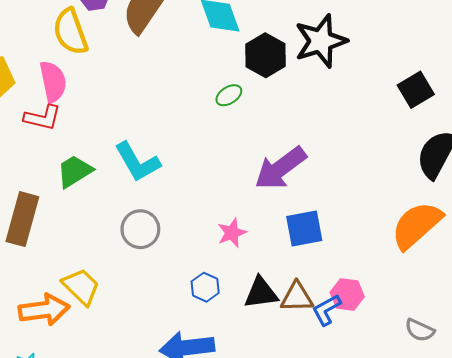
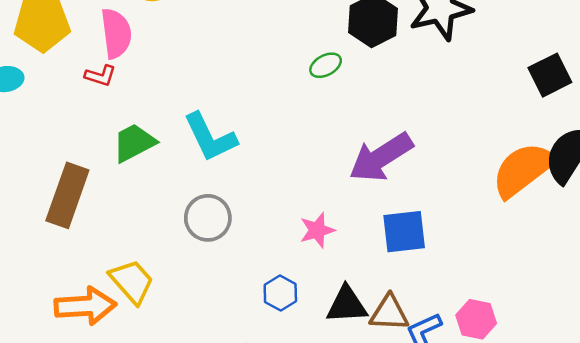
red L-shape: (43, 118) -> (100, 76), size x0.7
orange semicircle: (417, 225) -> (523, 170), moved
pink hexagon: (347, 294) -> (476, 319), moved

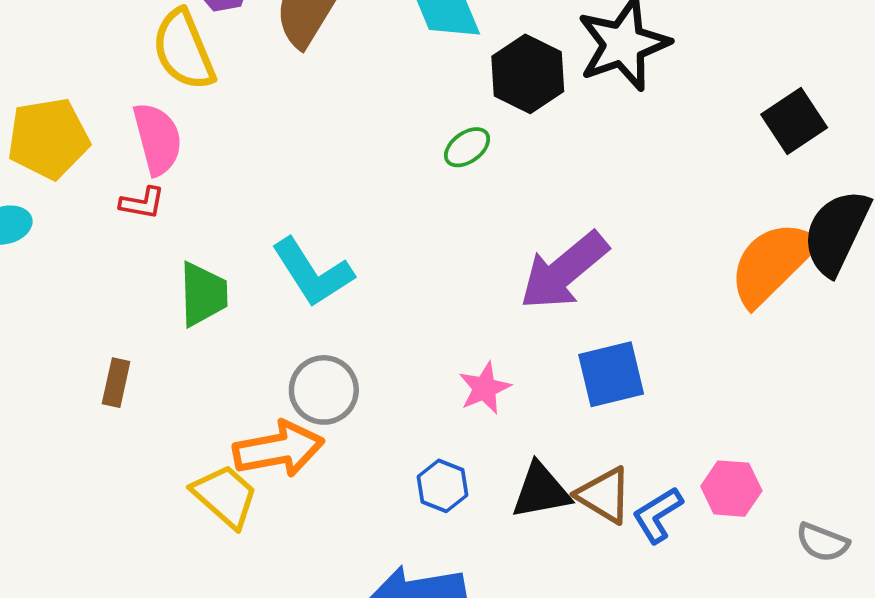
green trapezoid: (134, 143) -> (203, 294), turned 123
brown rectangle: (67, 195) -> (116, 383), size x0.5
orange arrow: (85, 306) -> (279, 449), moved
brown triangle: (389, 313) -> (604, 495), turned 36

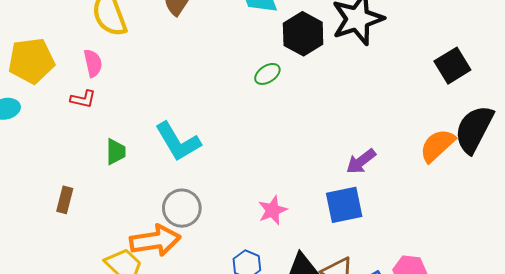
pink semicircle: (157, 139) -> (93, 63), size x0.7
orange semicircle: (772, 263) -> (437, 145), size x0.7
purple arrow: (564, 271) -> (361, 161), moved, size x0.6
green trapezoid: (203, 294) -> (116, 152), size x0.7

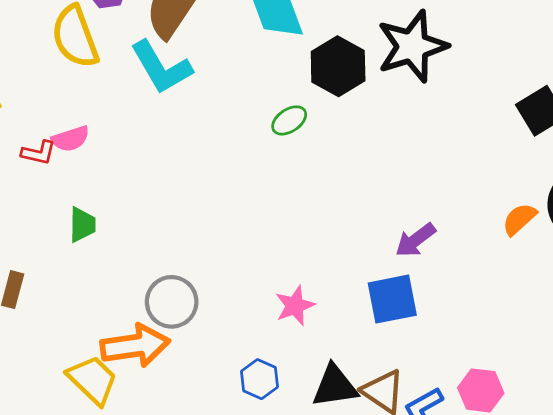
pink semicircle: (93, 63) -> (71, 139), moved, turned 84
cyan L-shape: (178, 142) -> (161, 67), moved
orange semicircle: (437, 145) -> (519, 219), size x0.7

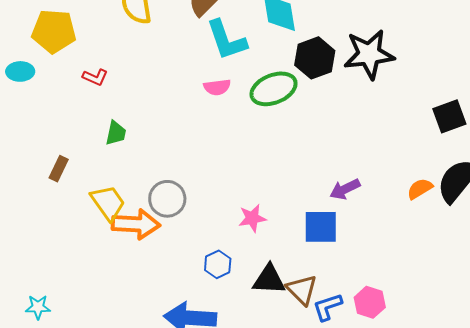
cyan L-shape: (161, 67) -> (227, 40), moved
green ellipse: (289, 120) -> (274, 89), size x1.8
pink semicircle: (71, 139) -> (217, 87), moved
yellow trapezoid: (93, 380) -> (108, 203), moved

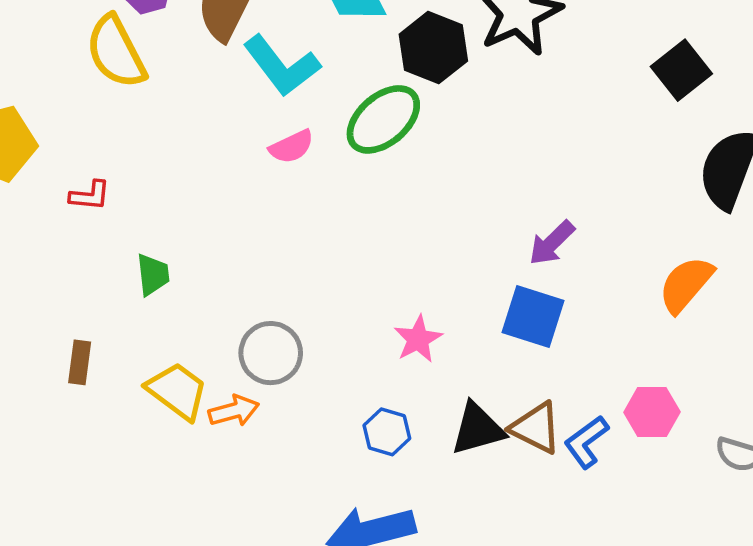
orange semicircle: (420, 189) -> (686, 284), moved, size x1.4
orange arrow: (136, 224) -> (234, 411), size x0.6
blue square: (321, 227) -> (533, 317), turned 36

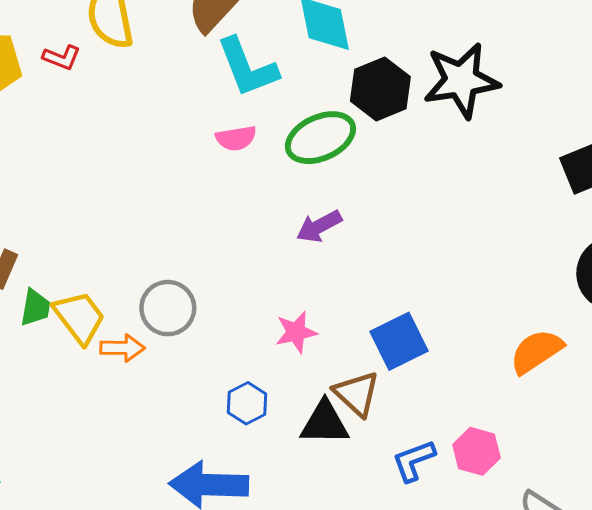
red L-shape: (90, 196) -> (62, 57), moved
purple arrow: (552, 243) -> (319, 226), moved
green trapezoid: (153, 275) -> (35, 308), moved
blue square: (533, 317) -> (399, 341), turned 30
brown triangle: (536, 428) -> (357, 394), moved

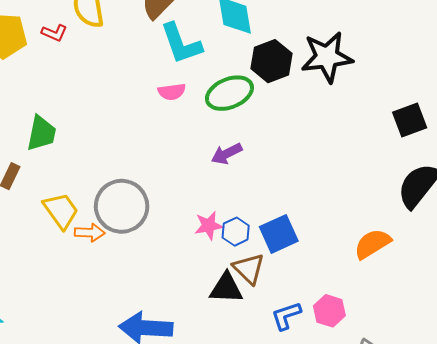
green trapezoid: (35, 308) -> (41, 133), moved, size x1.4
gray circle: (168, 308) -> (122, 206), size x1.4
blue hexagon: (247, 403) -> (236, 232), moved

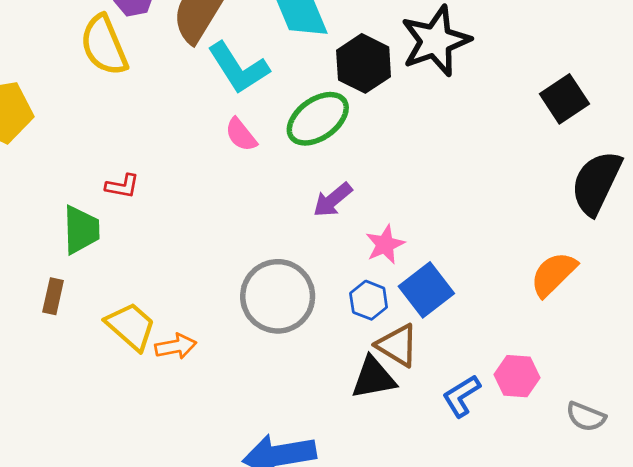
red L-shape: (54, 33) -> (122, 186), moved
pink semicircle: (172, 92) -> (241, 135), turned 72
gray circle: (122, 206) -> (278, 296), moved
pink star: (209, 225) -> (385, 244), moved

